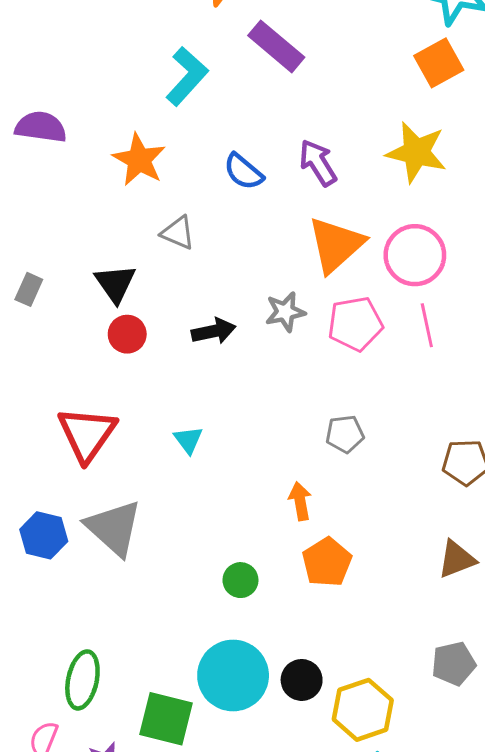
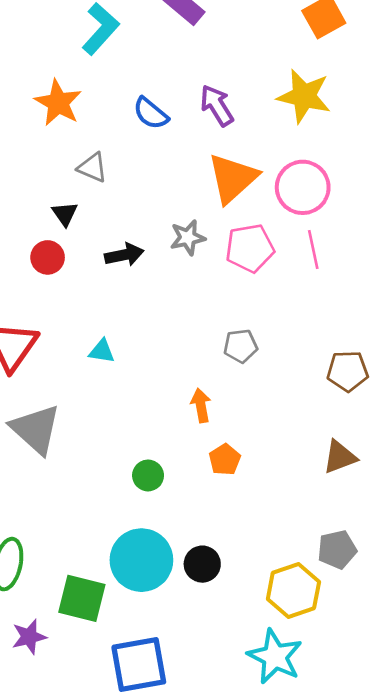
black triangle: (115, 283) -> (65, 214), moved, size x0.7
cyan triangle: (188, 440) -> (102, 351), turned -44
orange pentagon: (327, 562) -> (225, 460), size x0.7
yellow hexagon: (363, 710) -> (293, 590), moved

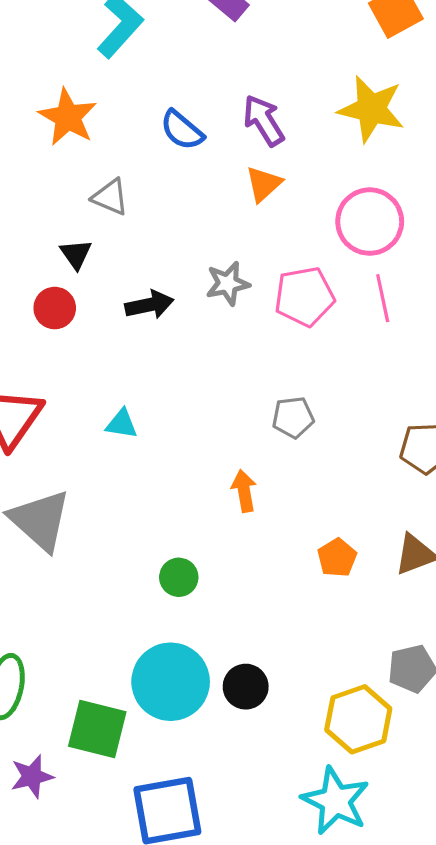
orange triangle: (233, 178) -> (264, 184), moved, size x0.6
orange pentagon: (225, 460) -> (337, 558), moved

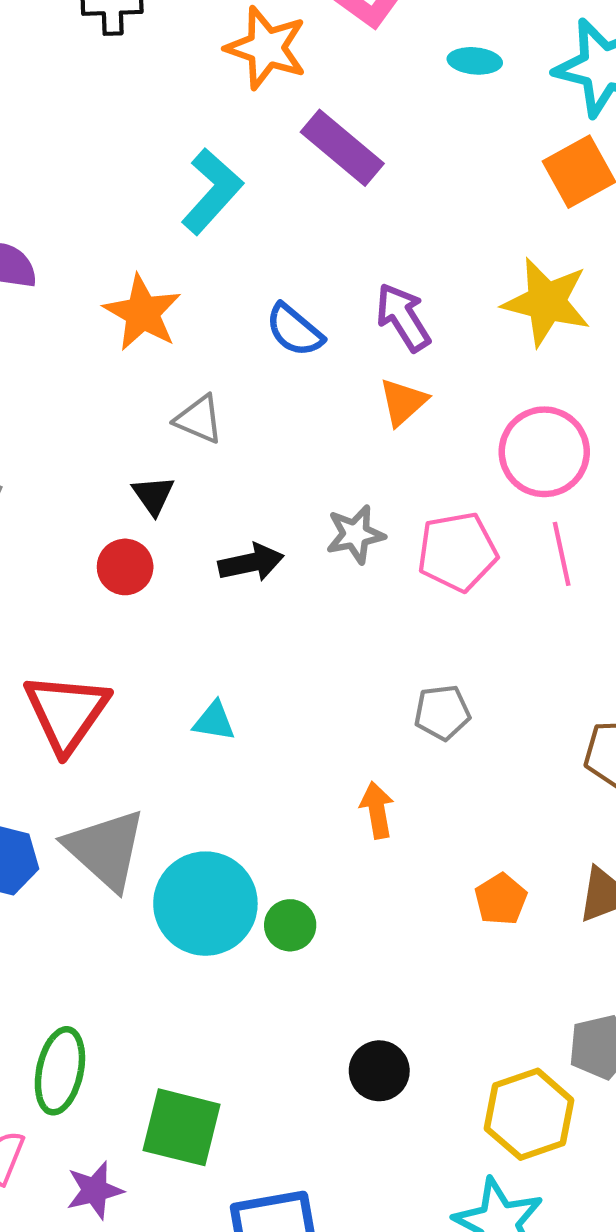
cyan circle: (171, 682) -> (205, 904), moved

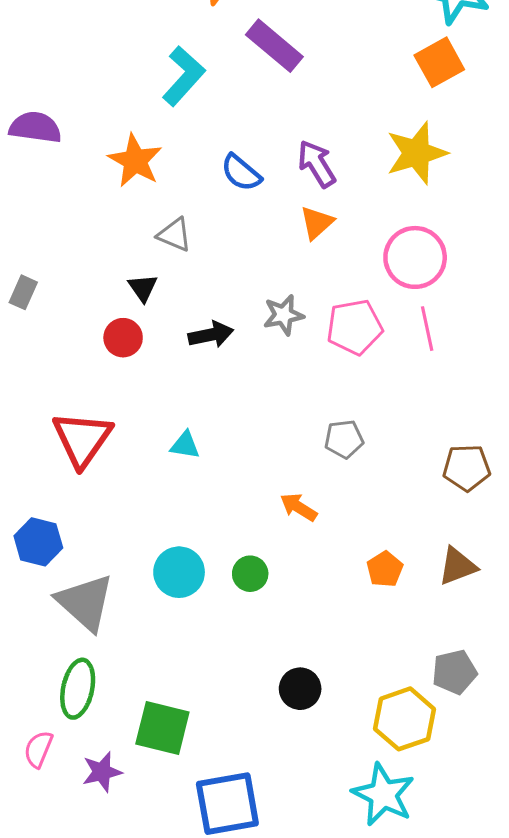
yellow star: (546, 302) -> (417, 153), turned -30
orange arrow: (377, 810) -> (299, 507), turned -48
gray triangle: (106, 849) -> (85, 602), moved
cyan circle: (205, 904) -> (179, 572), size x0.7
green circle: (290, 925) -> (250, 574), moved

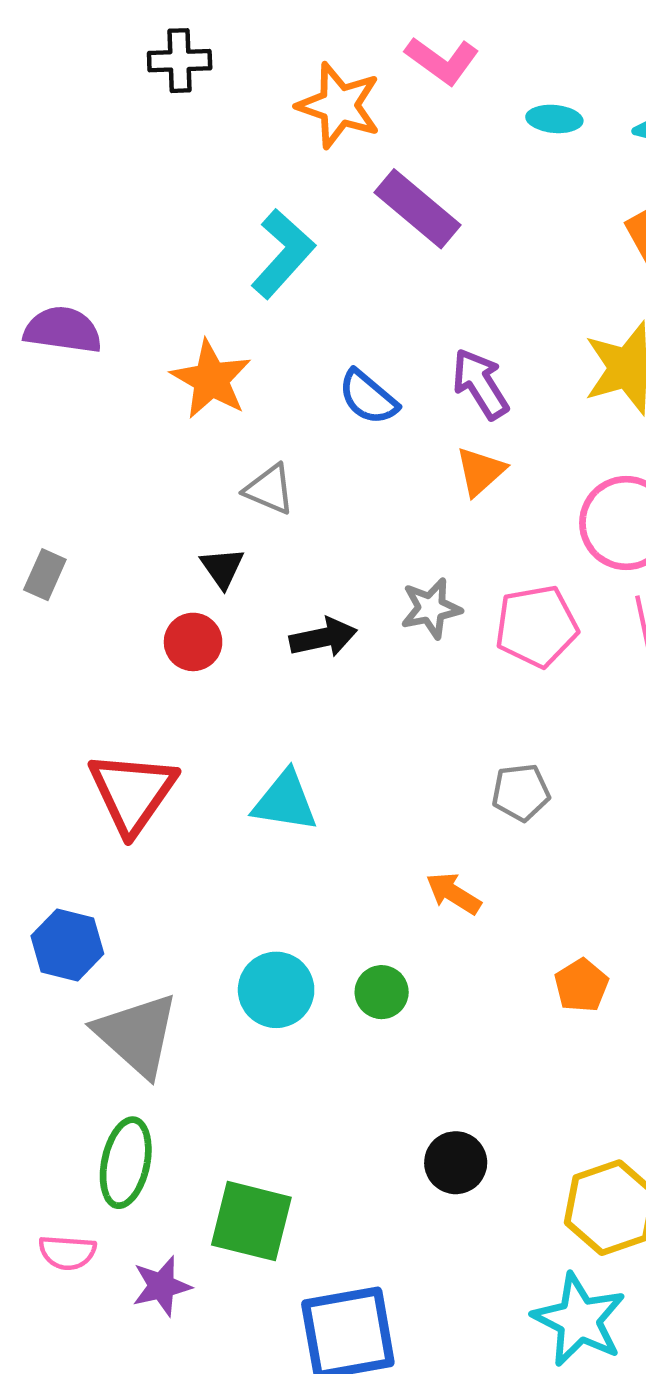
cyan triangle: (185, 445) -> (285, 801), size x1.5
pink semicircle: (38, 749) -> (67, 1252), turned -108

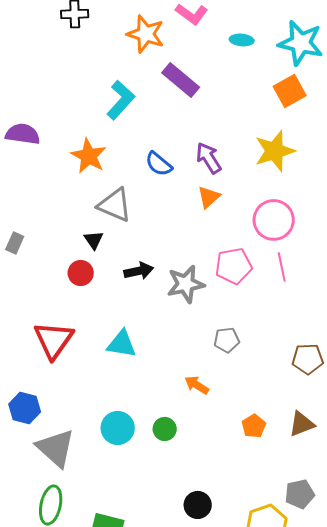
gray triangle: (269, 489) -> (115, 205), size x1.5
gray star: (431, 608) -> (186, 284), moved, size x1.4

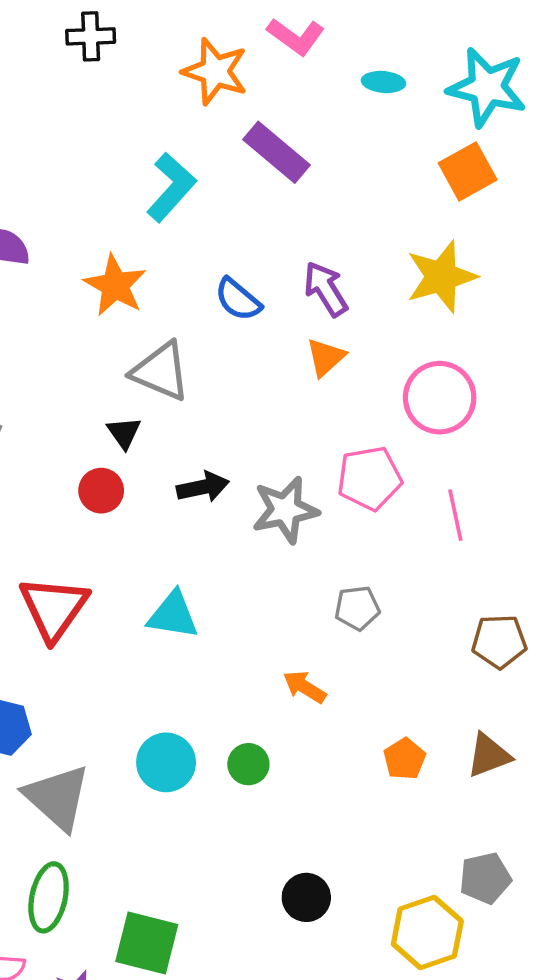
pink line: (282, 267) -> (455, 515), moved

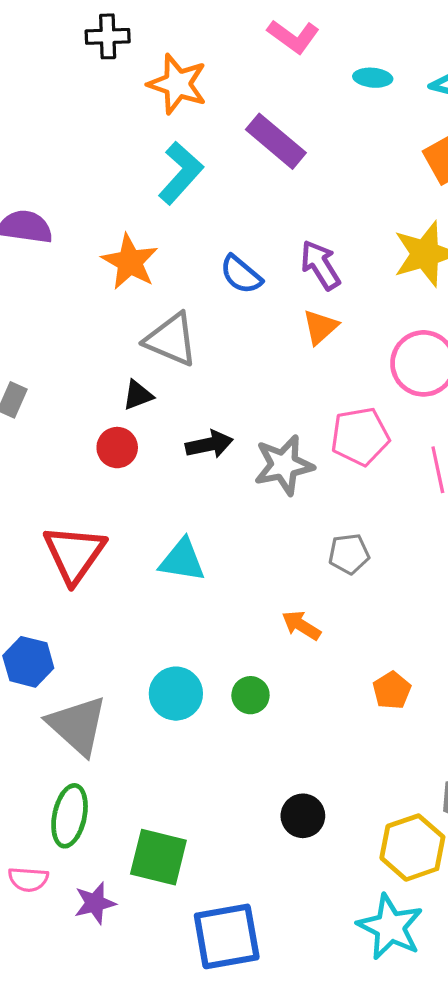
orange star: (215, 71) -> (177, 84), moved
black triangle: (124, 433) -> (138, 395), turned 44

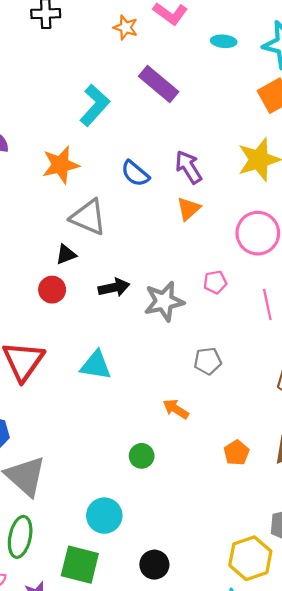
orange star: (177, 84) -> (126, 27), moved, size x0.6
orange star: (130, 262) -> (61, 165), turned 30
pink pentagon: (360, 436) -> (215, 282), size x0.6
cyan circle: (176, 694) -> (104, 516), moved
black circle: (303, 816) -> (154, 565), moved

